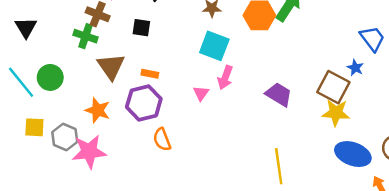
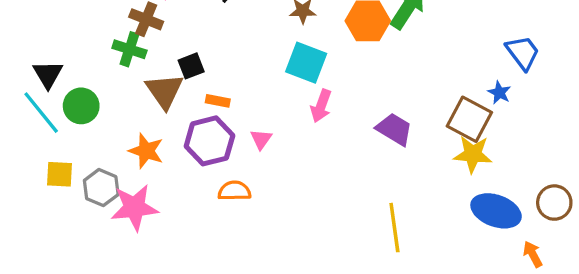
black triangle: (26, 28) -> (48, 74), moved
black square: (141, 28) -> (191, 66), moved, turned -30
pink triangle: (201, 93) -> (261, 139), moved
orange semicircle: (162, 139) -> (234, 191), turned 110

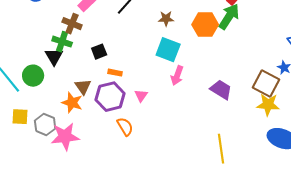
black triangle: (48, 74) -> (54, 57), moved
brown triangle: (164, 91) -> (83, 87), moved, size x0.7
orange semicircle: (234, 191) -> (125, 127), turned 60

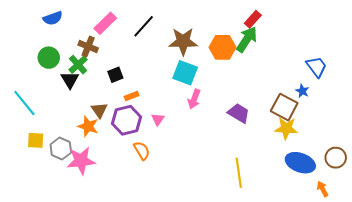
brown star: (166, 19) -> (183, 41), size x1.8
green cross: (62, 42) -> (78, 65), turned 30
orange rectangle: (115, 73) -> (132, 96), turned -32
green circle: (33, 76) -> (49, 58), moved

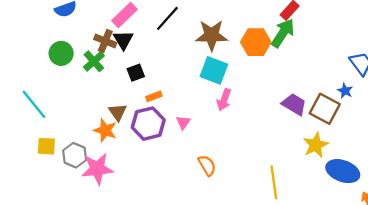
black triangle: (70, 80) -> (123, 40), moved
purple trapezoid: (239, 113) -> (294, 104), moved
yellow star: (286, 128) -> (316, 145), moved, turned -30
orange semicircle: (142, 151) -> (207, 165), moved

